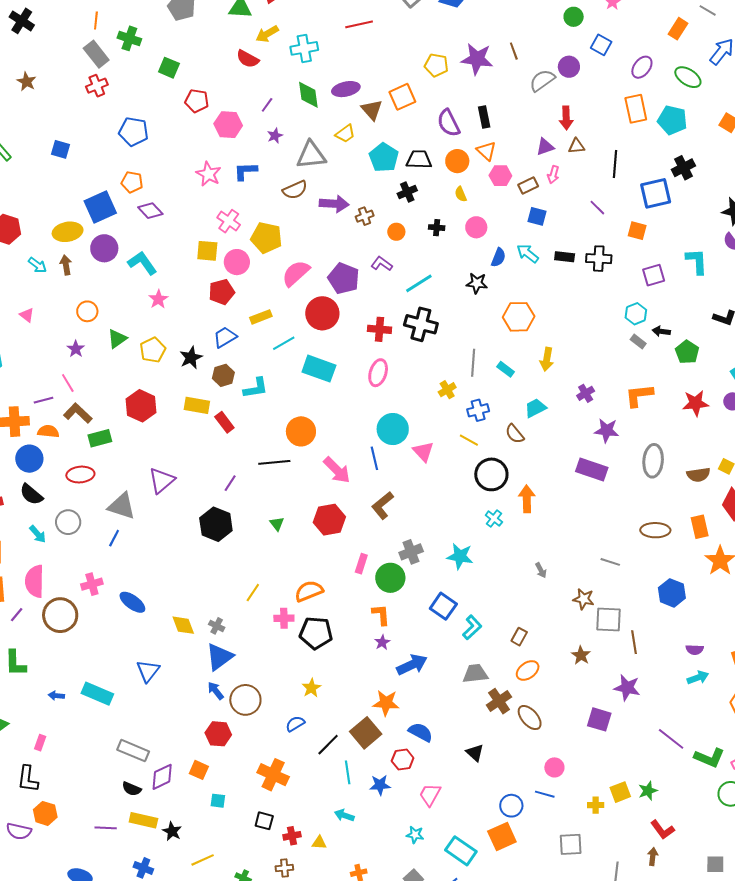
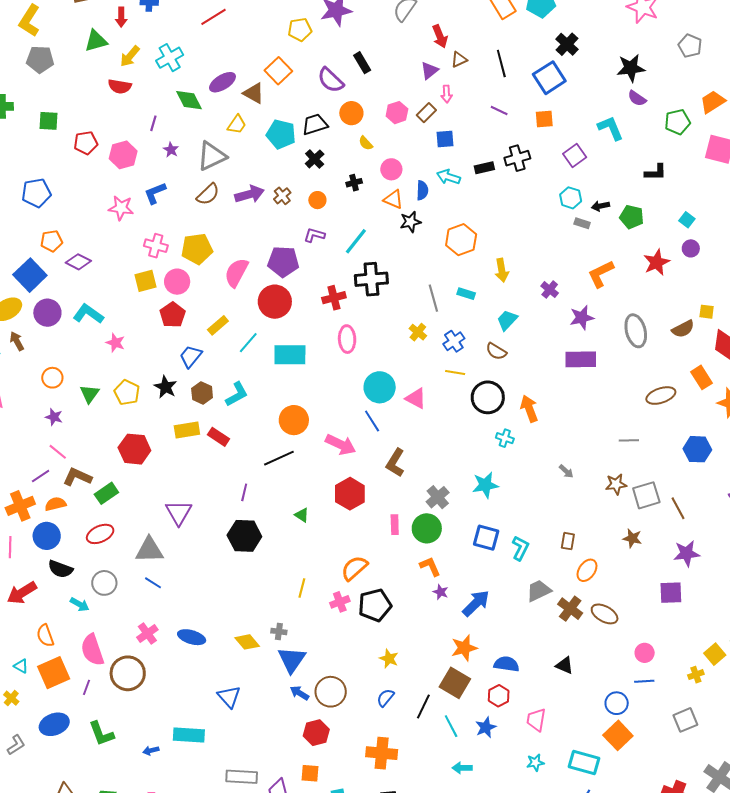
orange triangle: (486, 151) -> (393, 199), moved
blue line: (114, 538) -> (153, 583), turned -66

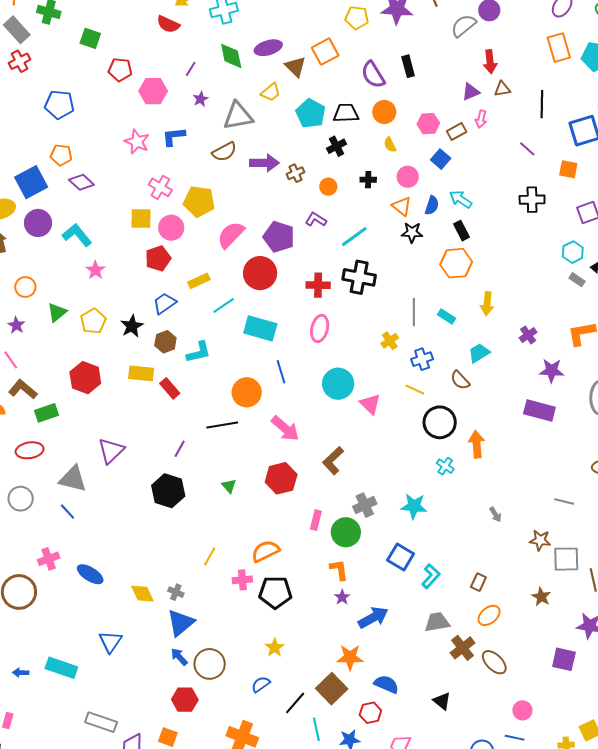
blue square: (445, 139) -> (441, 159), moved, turned 30
black rectangle: (484, 168) -> (461, 231), moved, turned 60
blue line: (372, 421) -> (281, 372), moved

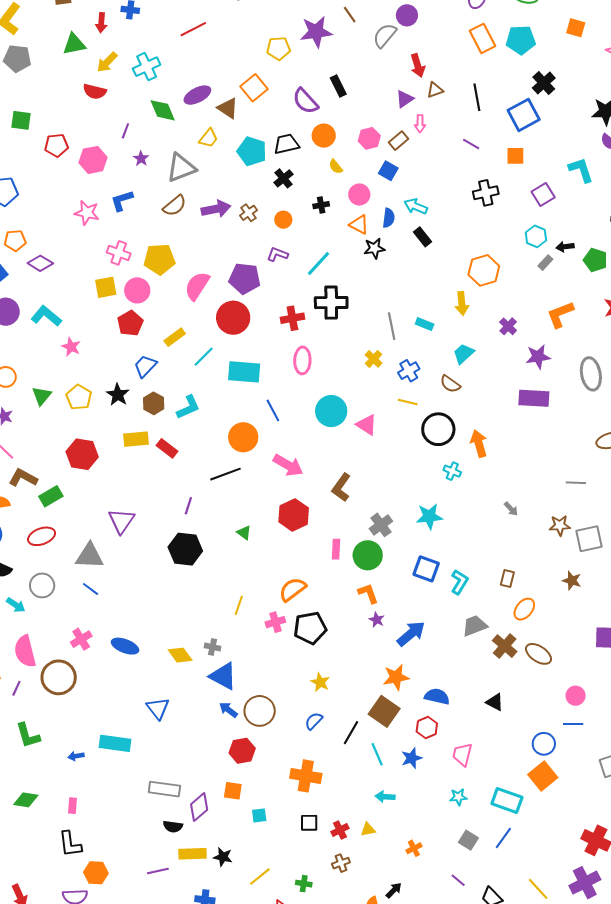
orange hexagon: (456, 263) -> (484, 270), moved
gray rectangle: (577, 280) -> (545, 263), turned -70
blue triangle: (181, 623) -> (223, 676), turned -40

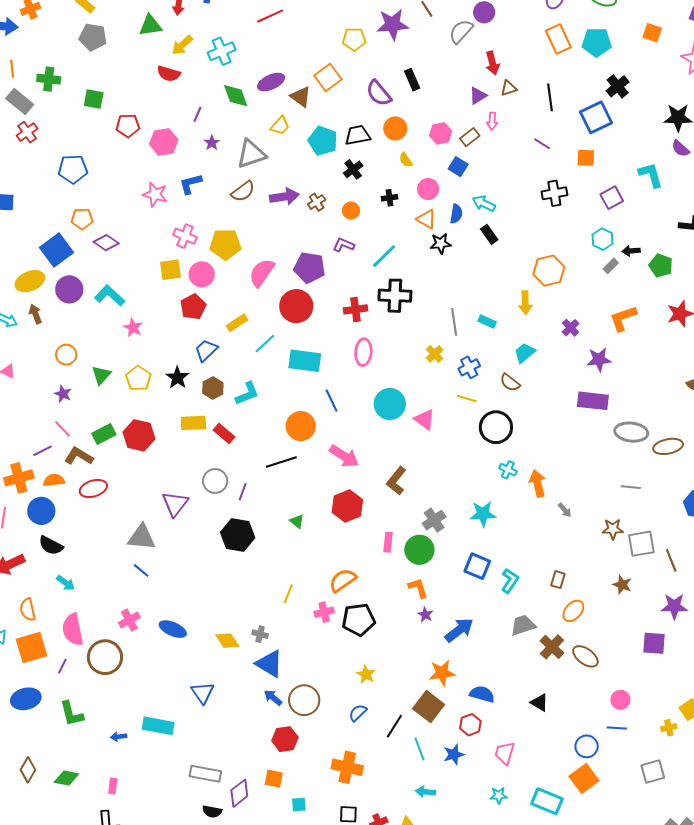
gray ellipse: (591, 374) -> (631, 432), moved, turned -76
orange arrow: (479, 444) -> (538, 483), moved
green rectangle: (51, 496) -> (104, 434), moved
red ellipse: (42, 536) -> (93, 489), moved
gray circle: (42, 585) -> (215, 481), moved

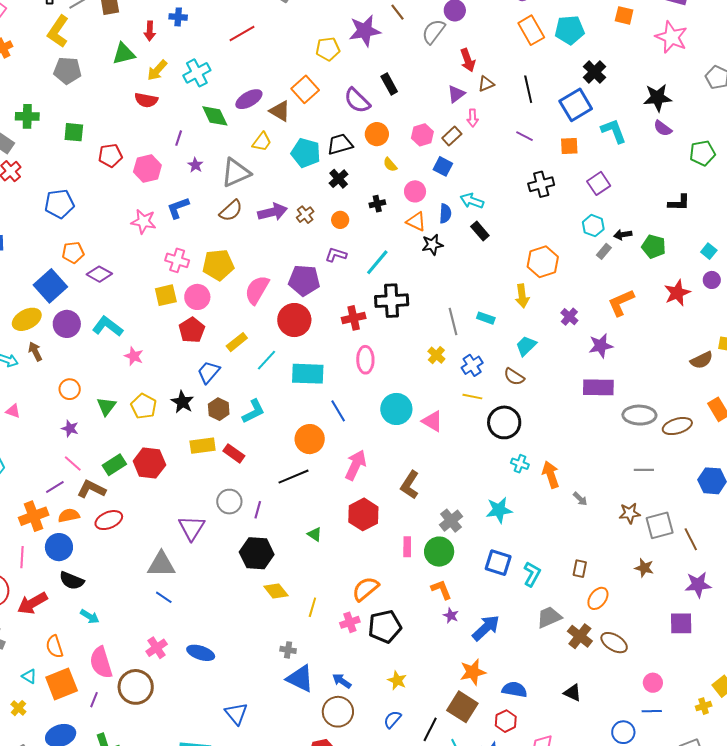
cyan L-shape: (651, 175) -> (614, 131), moved
pink arrow: (344, 456) -> (356, 465), turned -92
yellow diamond: (227, 641) -> (276, 591), moved
blue arrow: (273, 698) -> (342, 681), moved

